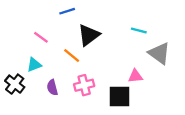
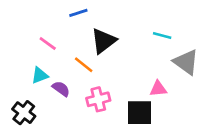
black cross: (15, 84) -> (24, 113), moved
purple semicircle: (52, 87) -> (61, 89), moved, turned 140

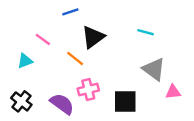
gray triangle: (186, 62) -> (154, 69), moved
cyan triangle: (40, 75) -> (25, 61), moved
purple semicircle: (61, 89) -> (62, 104), moved, size x1.5
pink triangle: (158, 89) -> (173, 92), moved

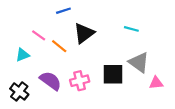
orange line: (75, 58) -> (59, 46), moved
black square: (125, 101) -> (113, 74), moved
purple semicircle: (62, 104) -> (51, 81), moved

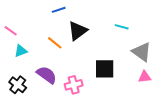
pink line: (39, 35) -> (11, 31), moved
gray triangle: (139, 62) -> (142, 52), moved
pink cross: (80, 81) -> (74, 85), moved

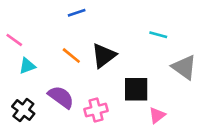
black triangle: (78, 31) -> (104, 56), moved
pink triangle: (145, 77) -> (157, 115), moved, turned -32

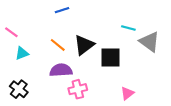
gray triangle: (184, 67) -> (149, 42), moved
black square: (136, 89) -> (110, 58), moved
purple semicircle: (61, 97) -> (61, 70), moved, turned -40

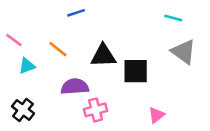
cyan line: (128, 28) -> (173, 18), moved
orange line: (58, 45) -> (58, 49), moved
black triangle: (84, 45) -> (103, 56), turned 35

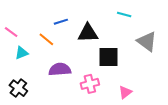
blue line: (76, 13) -> (61, 22), moved
cyan line: (173, 18) -> (124, 14), moved
black triangle: (103, 56) -> (88, 33), moved
pink cross: (96, 110) -> (90, 84), moved

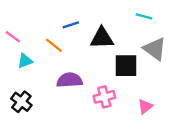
gray triangle: (147, 41) -> (155, 49), moved

